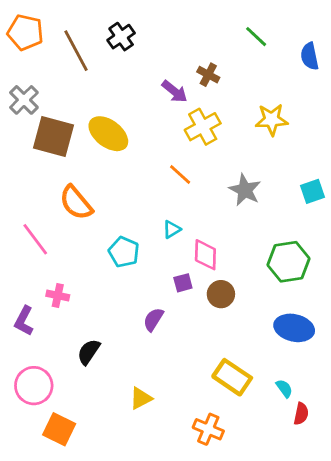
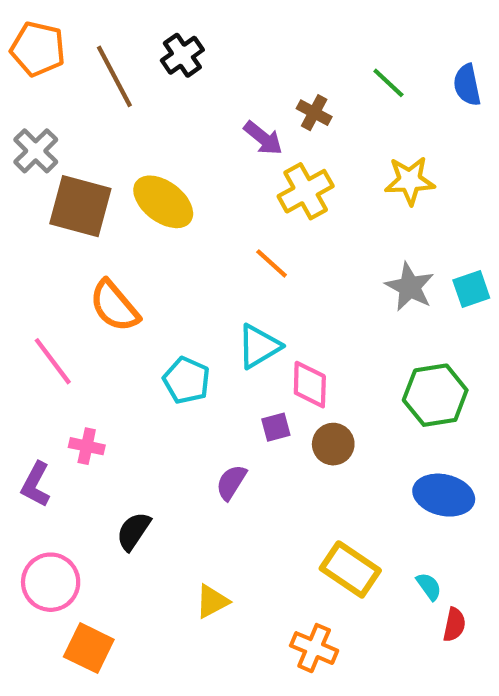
green line: (256, 37) -> (388, 83), moved
gray star: (245, 190) -> (410, 287), moved
cyan triangle: (172, 229) -> (259, 346), size x1.6

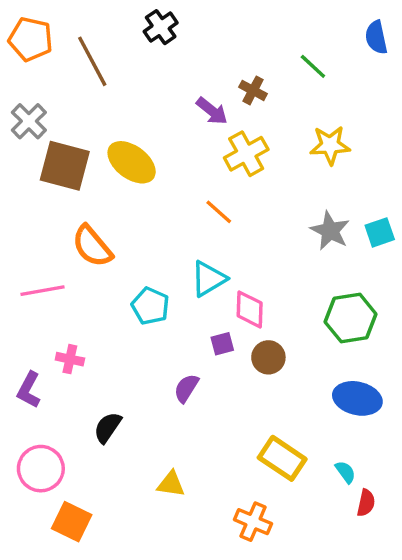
black cross: (182, 55) -> (161, 27), moved
blue semicircle: (467, 85) -> (376, 37), moved
pink line: (53, 361) -> (43, 291), turned -63
yellow triangle: (212, 601) -> (171, 484), turned 36

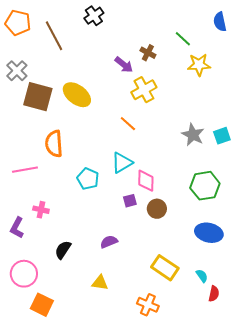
yellow star: (330, 145) -> (199, 65), moved
orange semicircle: (92, 246) -> (54, 144), turned 36
purple semicircle: (186, 388) -> (109, 242), moved, turned 36

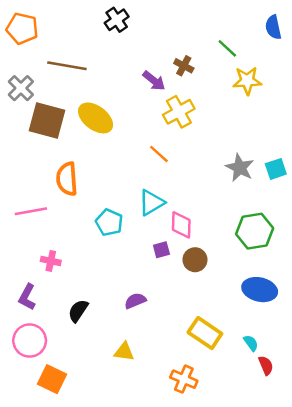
brown line: (54, 36) -> (67, 66), moved, turned -52
purple L-shape: (17, 228) -> (27, 297), moved
red semicircle: (214, 294) -> (266, 365), turned -35

